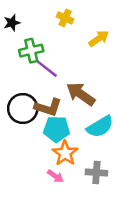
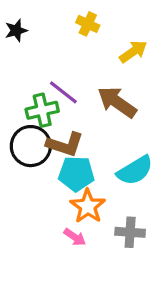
green cross: (31, 51) -> (42, 110), moved
brown arrow: (81, 94) -> (117, 102), moved

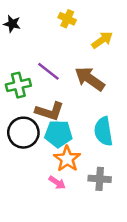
black star: (16, 30) -> (12, 24), turned 30
green cross: (42, 110) -> (18, 85), moved
black circle: (31, 146) -> (23, 133), moved
cyan semicircle: (135, 170) -> (103, 131), turned 112

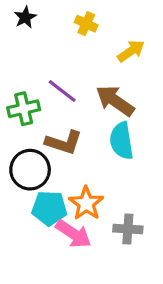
black star: (12, 24) -> (25, 17), moved, turned 30
cyan semicircle: (103, 131) -> (121, 141), moved
cyan pentagon: (58, 134) -> (49, 208), moved
pink arrow: (57, 183) -> (73, 234), size x1.6

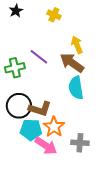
yellow arrow: (131, 51) -> (77, 45), moved, turned -78
brown L-shape: (64, 142) -> (40, 109), moved

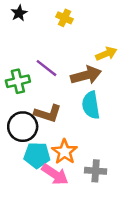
yellow arrow: (77, 45) -> (106, 54), moved, turned 90
brown arrow: (72, 63) -> (86, 75), turned 130
brown L-shape: (40, 109) -> (48, 113), moved

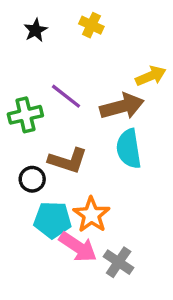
black star: (19, 13) -> (36, 30), moved
black circle: (23, 127) -> (32, 179), size x0.6
gray cross: (96, 171) -> (119, 262), moved, turned 30

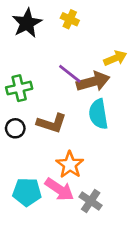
black star: (36, 30) -> (27, 23), size x1.6
purple line: (66, 96) -> (70, 74), moved
black circle: (32, 179) -> (15, 128), moved
cyan pentagon: (52, 220) -> (27, 192), moved

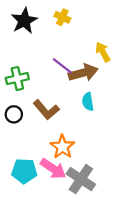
yellow arrow: (115, 58) -> (103, 52), turned -96
cyan semicircle: (98, 114) -> (88, 102), size x0.7
brown L-shape: (52, 123) -> (46, 110), turned 32
gray cross: (91, 201) -> (81, 179), size x1.4

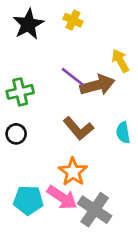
cyan semicircle: (88, 102) -> (123, 133), moved
brown L-shape: (46, 110) -> (78, 128), moved

